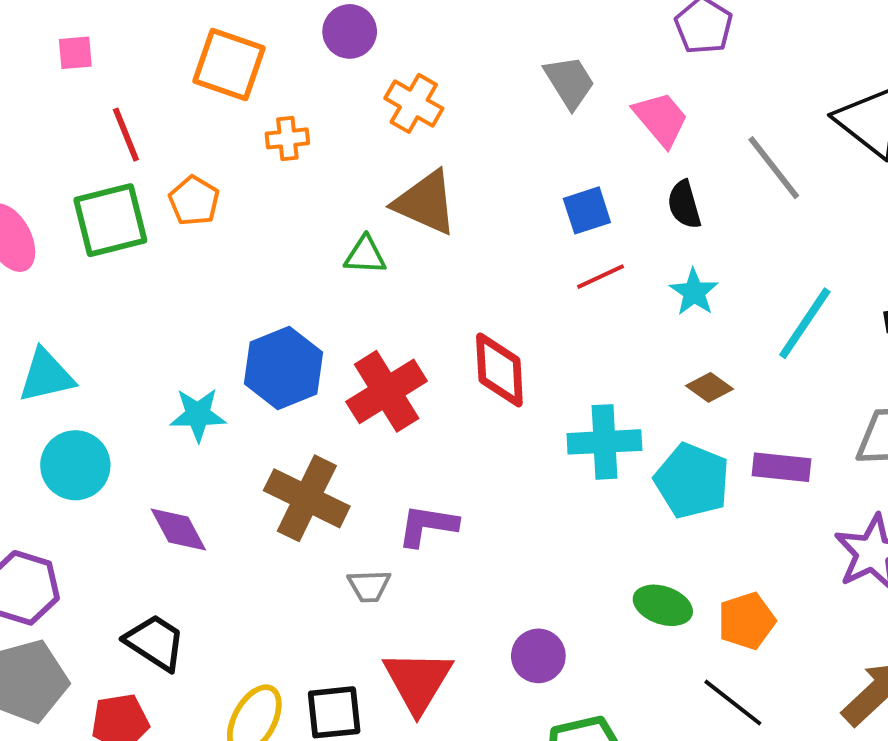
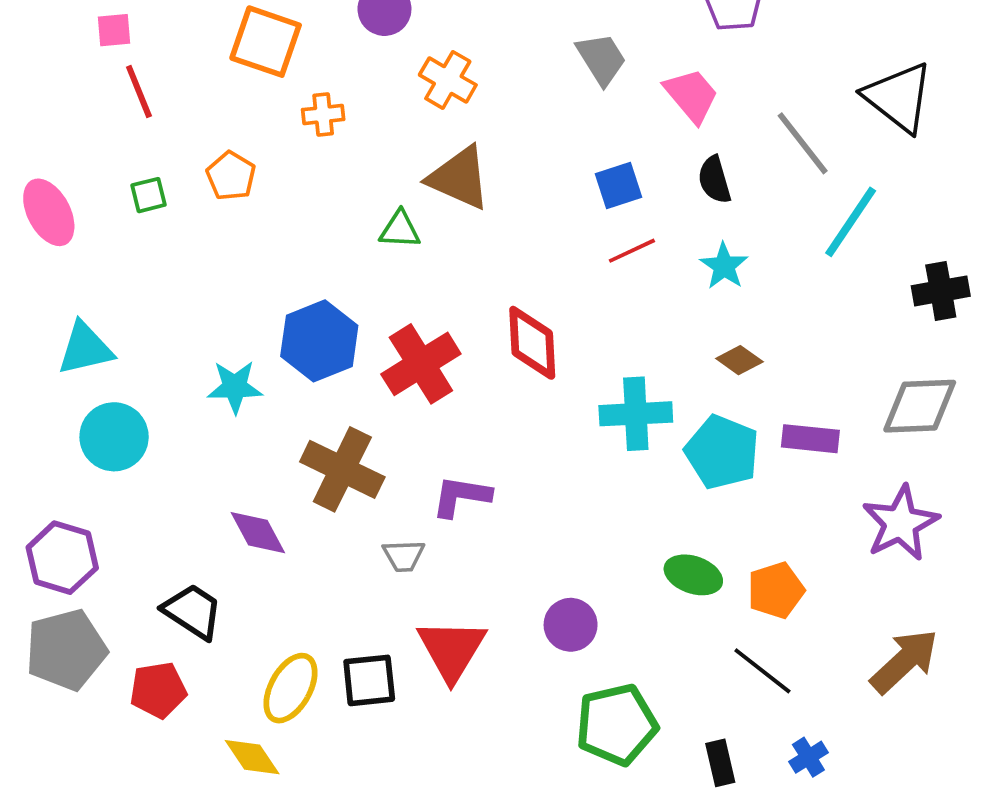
red line: (126, 135) -> (139, 91), moved
green square: (110, 220) -> (149, 195), size x0.5
cyan line: (805, 323) -> (851, 222), moved
purple diamond: (178, 529) -> (258, 533), moved

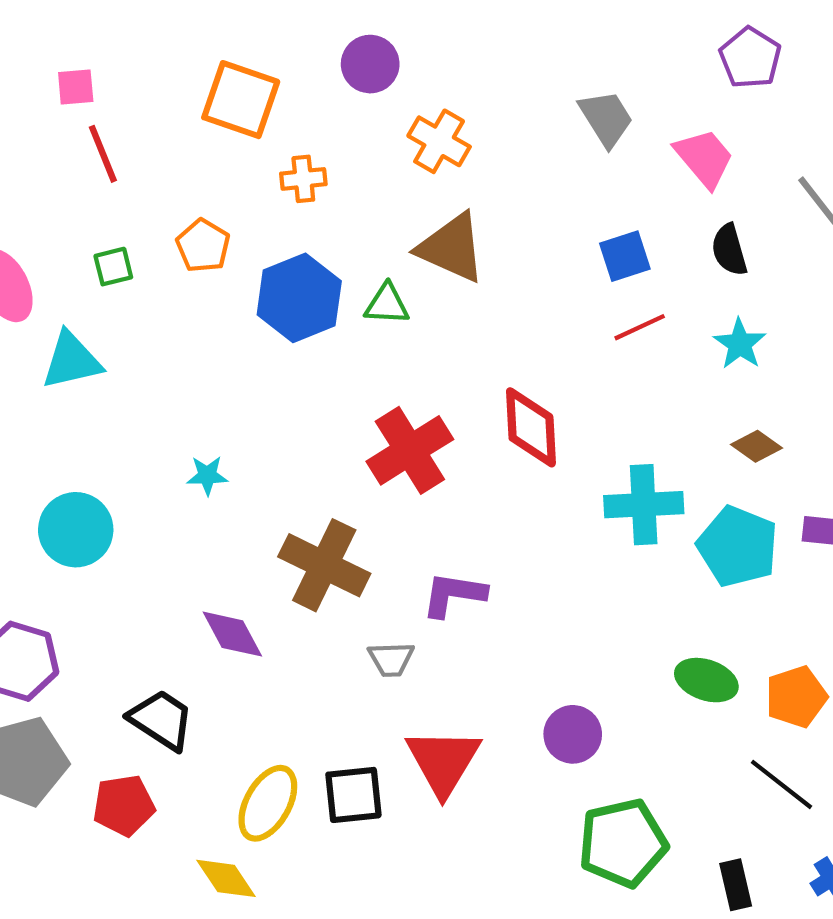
blue hexagon: (319, 341) -> (299, 298), moved
cyan triangle: (85, 349) -> (72, 361), moved
cyan star: (235, 387) -> (207, 475), size x0.7

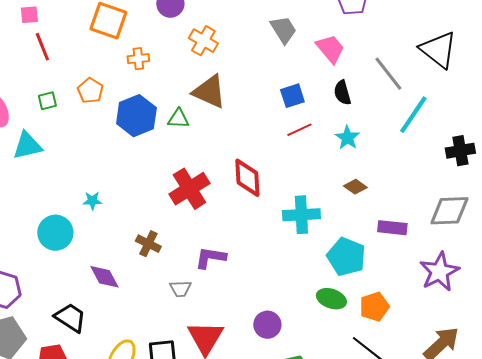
cyan circle: (76, 530) -> (55, 233), moved
cyan pentagon: (738, 546) -> (346, 257), moved
brown cross: (324, 565) -> (148, 244), size x0.6

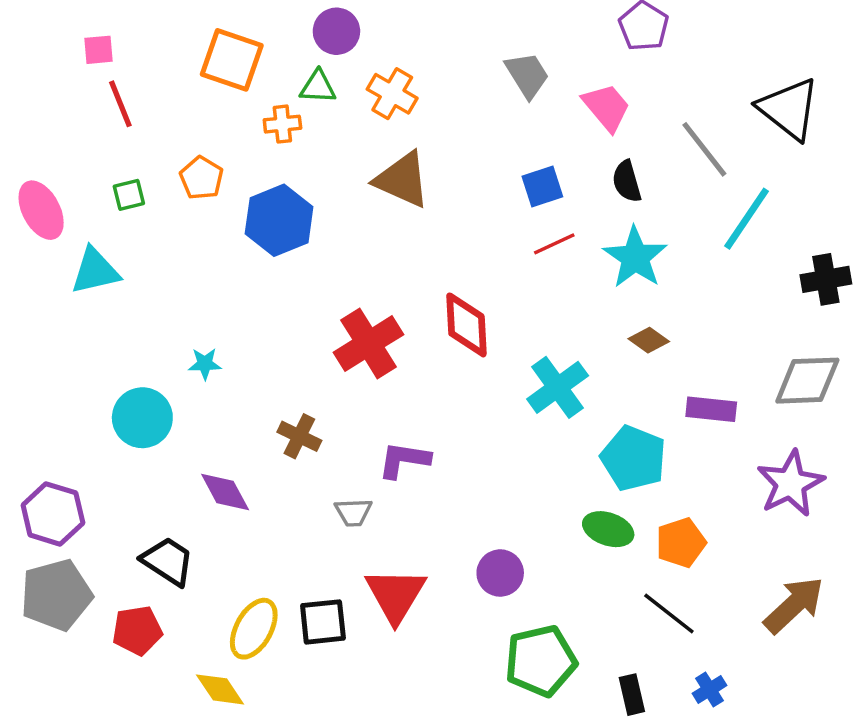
green triangle: (178, 119) -> (318, 87), moved
cyan star: (347, 138) -> (635, 257), size x1.5
cyan cross: (301, 215) -> (558, 387), turned -33

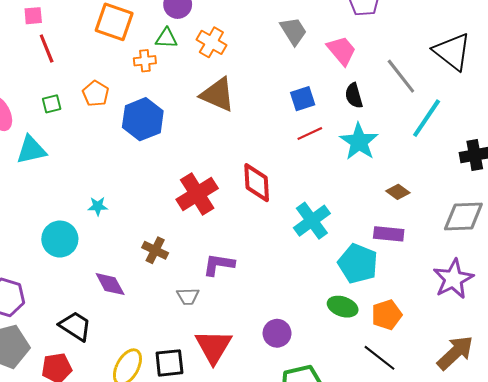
brown diamond: (649, 340) -> (398, 192), moved
purple rectangle: (711, 409) -> (389, 234), moved

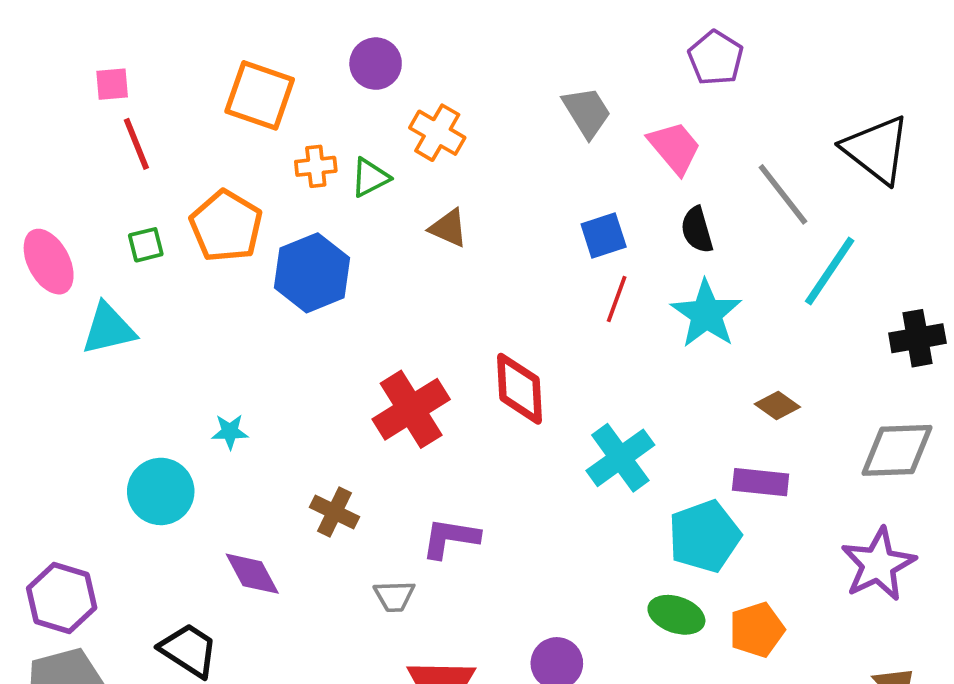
green triangle: (166, 38) -> (370, 178), moved, turned -30
orange pentagon: (96, 94) -> (226, 226), size x1.5
brown triangle: (218, 95) -> (448, 228), size x0.6
red line: (310, 134) -> (617, 299), turned -45
cyan pentagon: (358, 264) -> (704, 536), turned 30

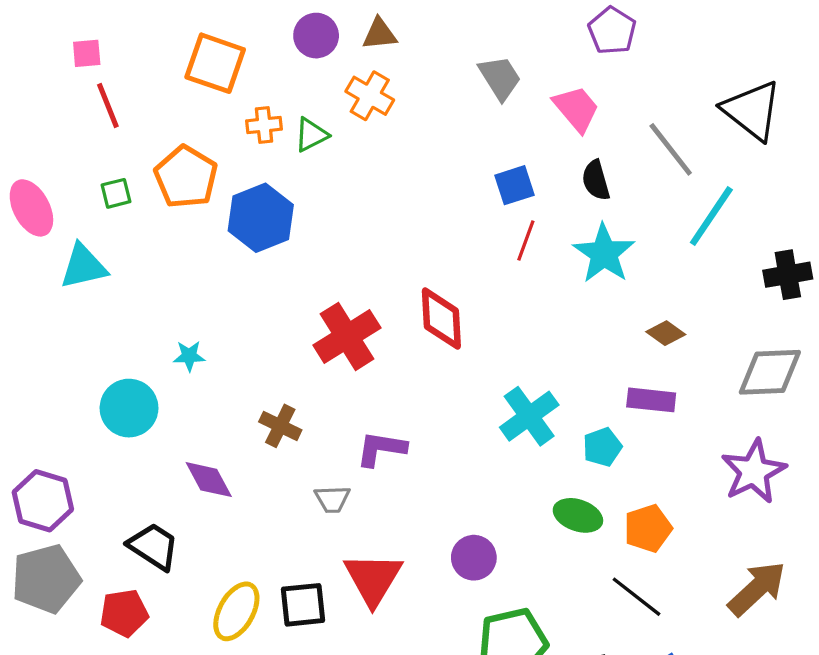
brown triangle: (448, 228) -> (380, 34), moved, turned -30
cyan cross: (620, 458) -> (529, 416), moved
cyan pentagon: (704, 536) -> (602, 447), size x0.6

